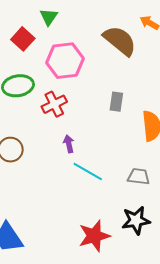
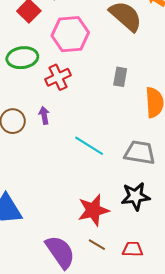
purple arrow: (69, 144) -> (44, 115), moved
gray trapezoid: (139, 176) -> (140, 152), size x1.4

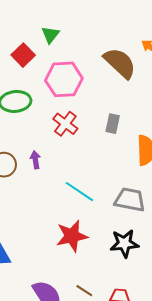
red cross: (58, 77) -> (65, 124), moved, turned -30
red star: (93, 210) -> (72, 236), moved

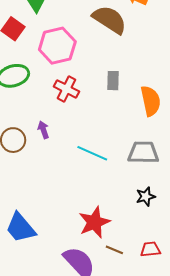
red star: (72, 236) -> (94, 222), moved
black star: (124, 243) -> (146, 196), size x0.7

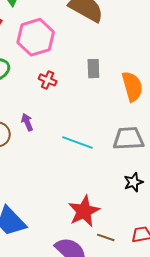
red cross: (66, 89) -> (48, 80), size x0.7

